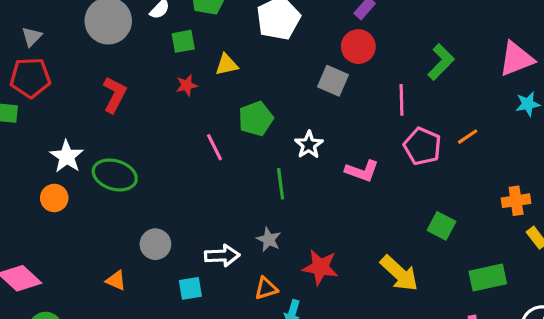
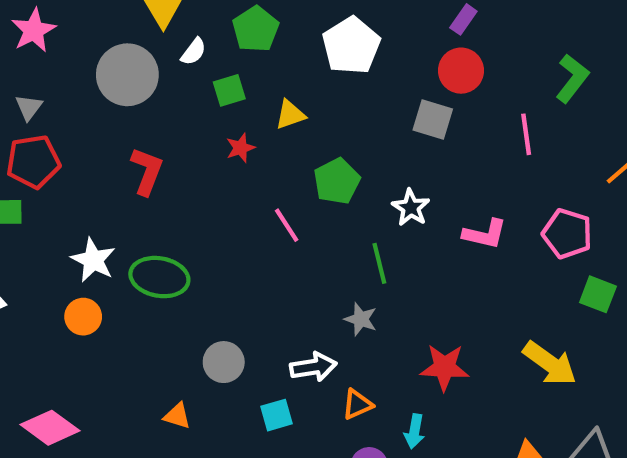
pink pentagon: (422, 146) -> (567, 234), moved
gray star: (269, 239) -> (361, 319), moved
orange triangle: (266, 288) -> (357, 404), moved

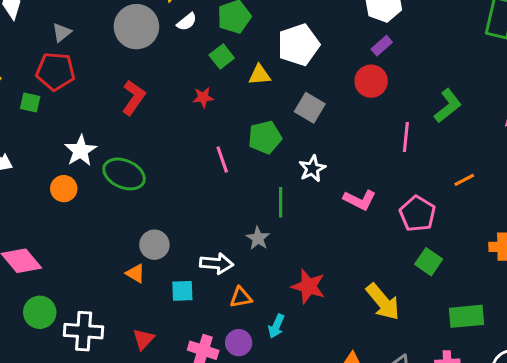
green square: (229, 90) -> (222, 56), moved, turned -35
yellow triangle: (290, 115) -> (260, 75), moved
gray square: (433, 119) -> (310, 108), moved
orange triangle: (177, 416) -> (135, 273), moved

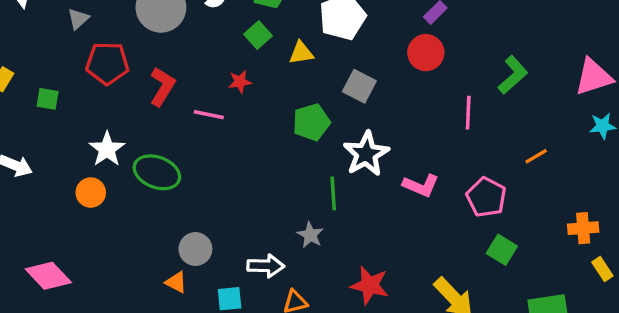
red pentagon: (55, 71) -> (107, 63), moved
pink line: (222, 160) -> (209, 115), moved, turned -56
white star: (312, 169) -> (366, 154), size x1.5

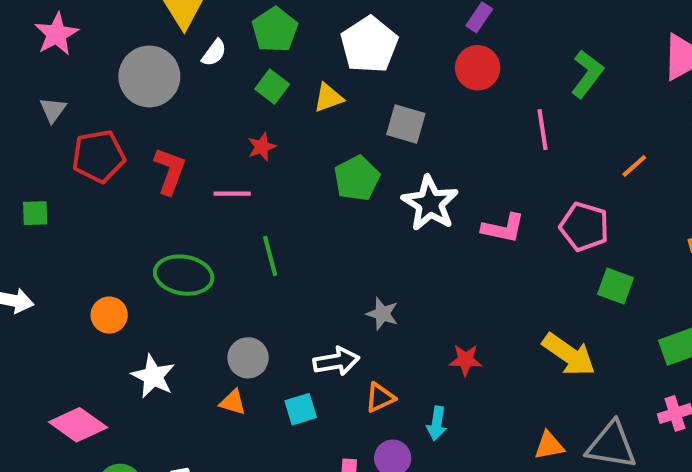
white star: (107, 149) -> (153, 376), moved
green line: (333, 193) -> (270, 256), moved
red star: (370, 285) -> (465, 360), size x0.7

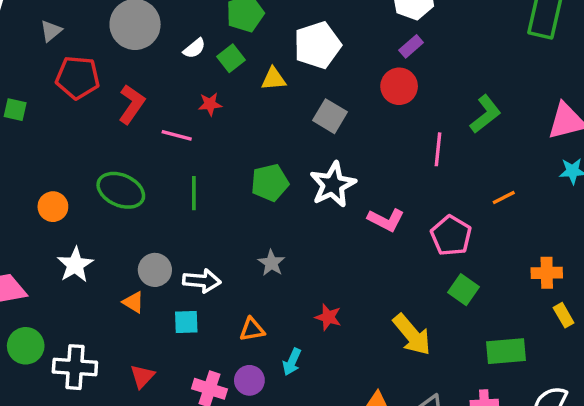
white semicircle: (214, 53) -> (194, 48), moved
green pentagon: (357, 178) -> (270, 183), moved
white arrow: (336, 361) -> (202, 281), moved

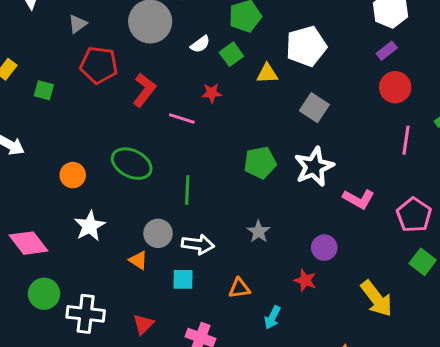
red circle: (399, 86) -> (395, 87), moved
green line: (194, 193) -> (187, 190), moved
purple circle: (249, 380) -> (324, 248), moved

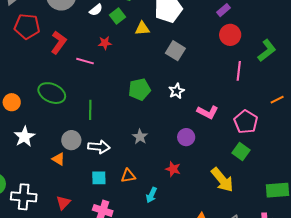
white star: (314, 167) -> (177, 91), size x0.6
purple circle: (324, 248) -> (186, 137), moved
green square: (423, 262) -> (241, 151), moved
cyan square: (183, 279) -> (99, 178), moved

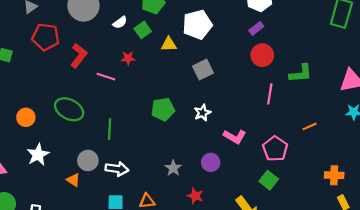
green L-shape: (267, 50) -> (301, 73), turned 30
gray square: (175, 51) -> (203, 70), turned 30
gray star: (140, 137) -> (173, 168), moved

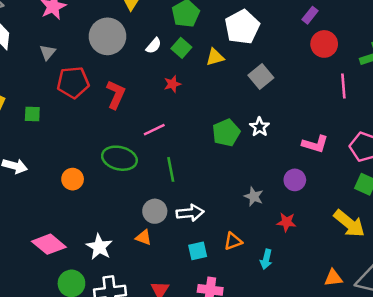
pink line: (106, 77) -> (154, 130), moved, turned -30
white star: (202, 113) -> (259, 127), moved
white star: (38, 155) -> (99, 247), moved

